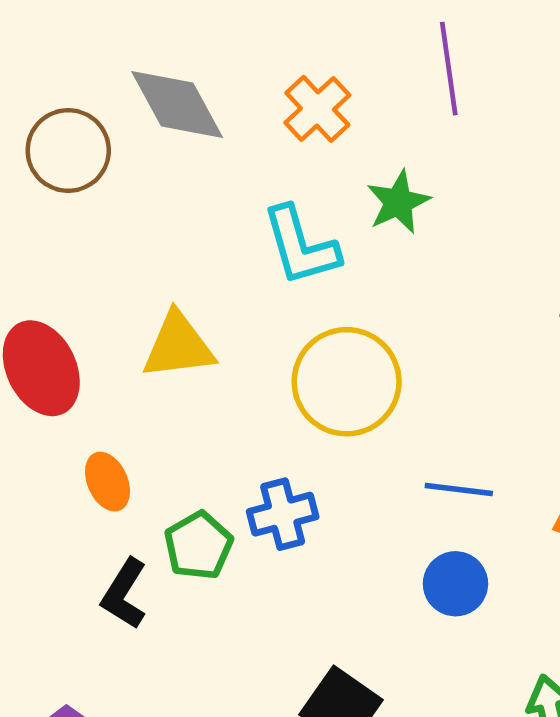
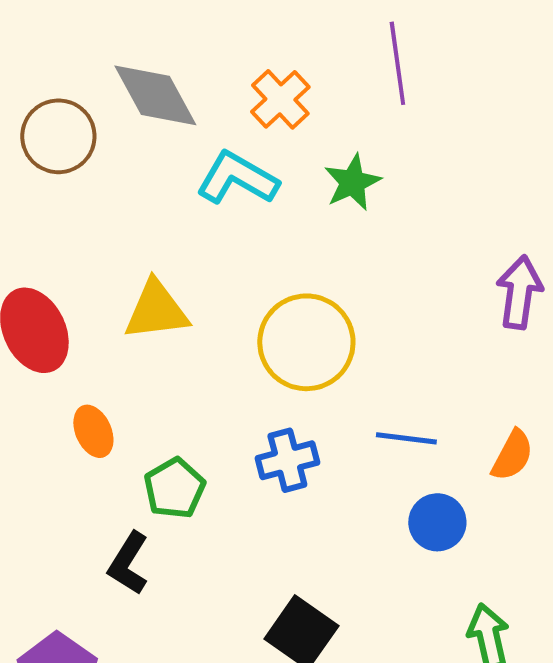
cyan L-shape: (301, 246) -> (237, 178), moved, turned 136
blue cross: (283, 514) -> (287, 460), moved
blue circle: (455, 584) -> (437, 522), moved
black L-shape: (124, 594) -> (128, 563), moved

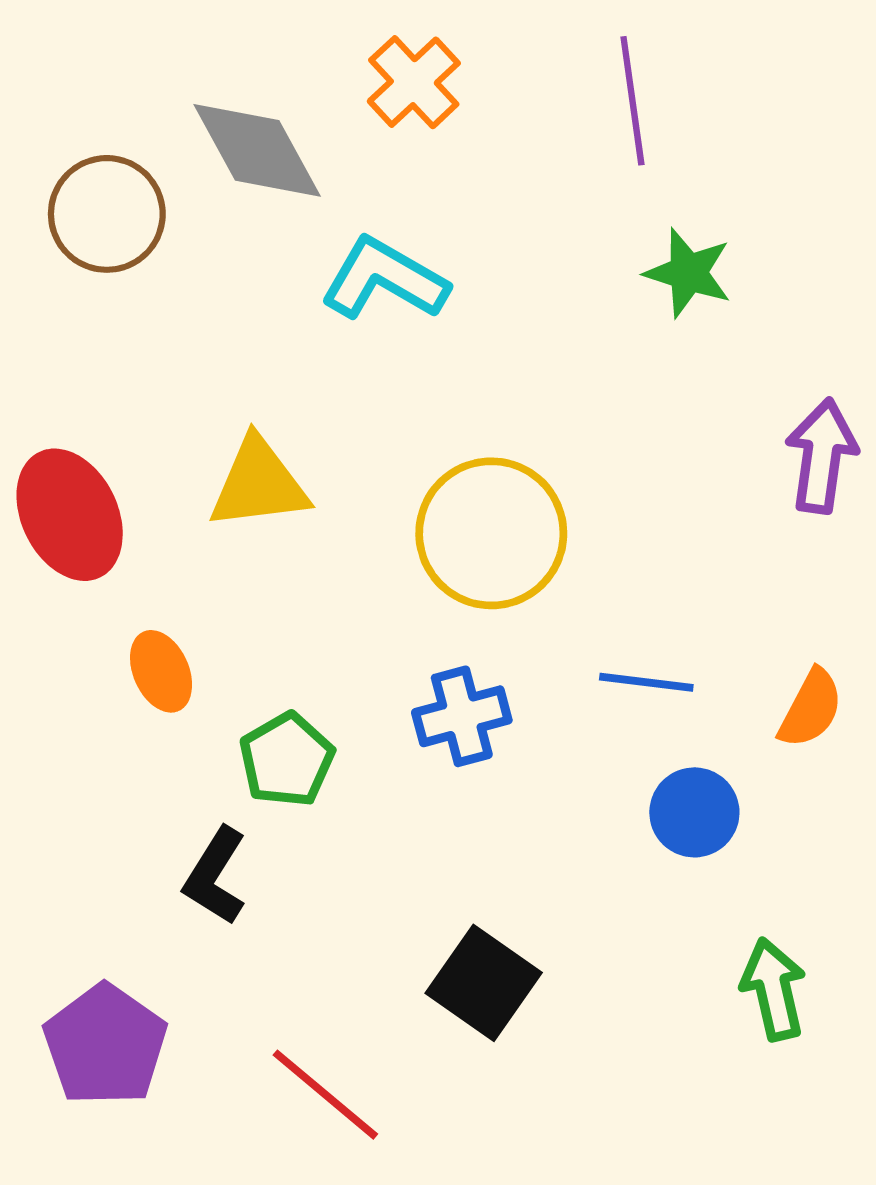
orange cross: (280, 99) -> (414, 82), moved
green star: (352, 182) -> (688, 273), moved, turned -30

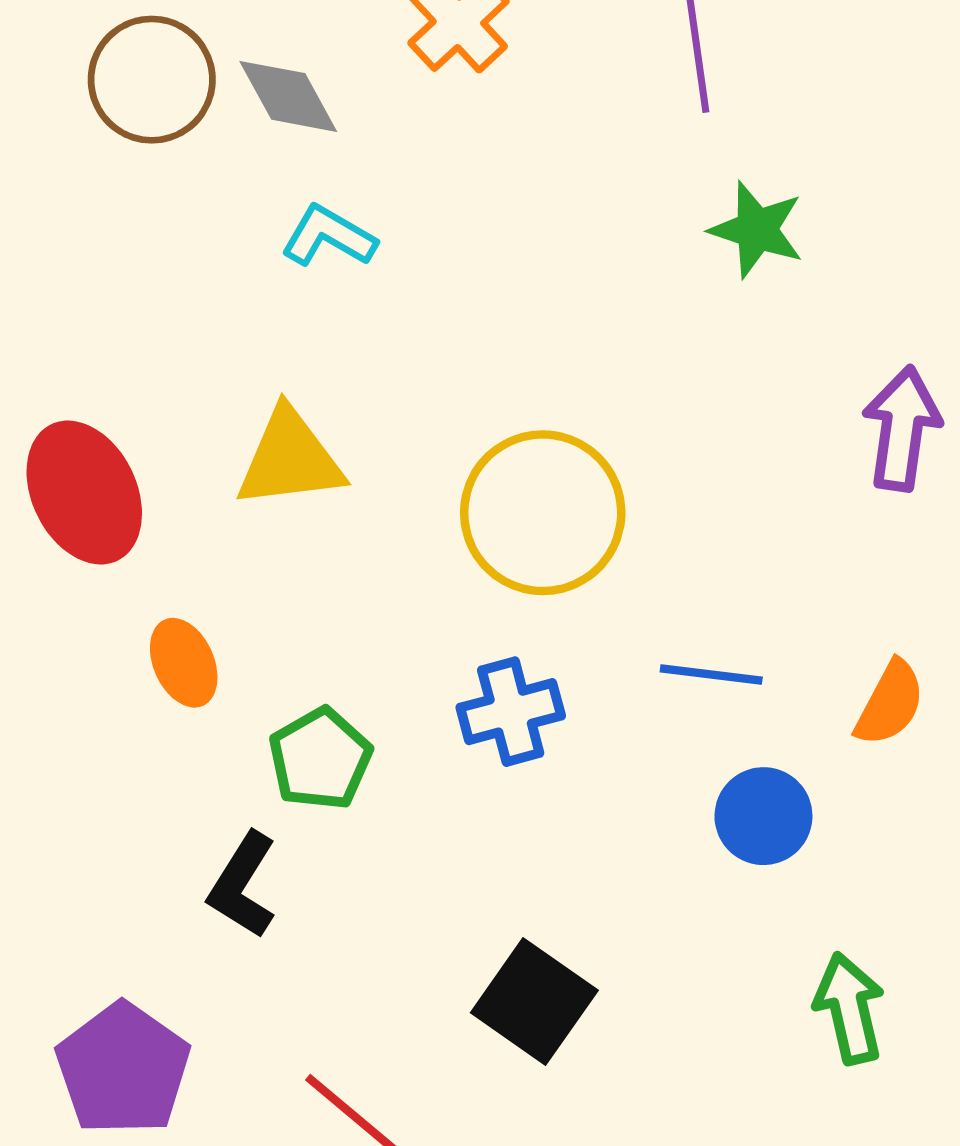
gray diamond: (257, 150) -> (288, 96), size x0.7
brown circle: (107, 214) -> (152, 80), moved
cyan L-shape: (384, 279) -> (329, 236), moved, size x0.7

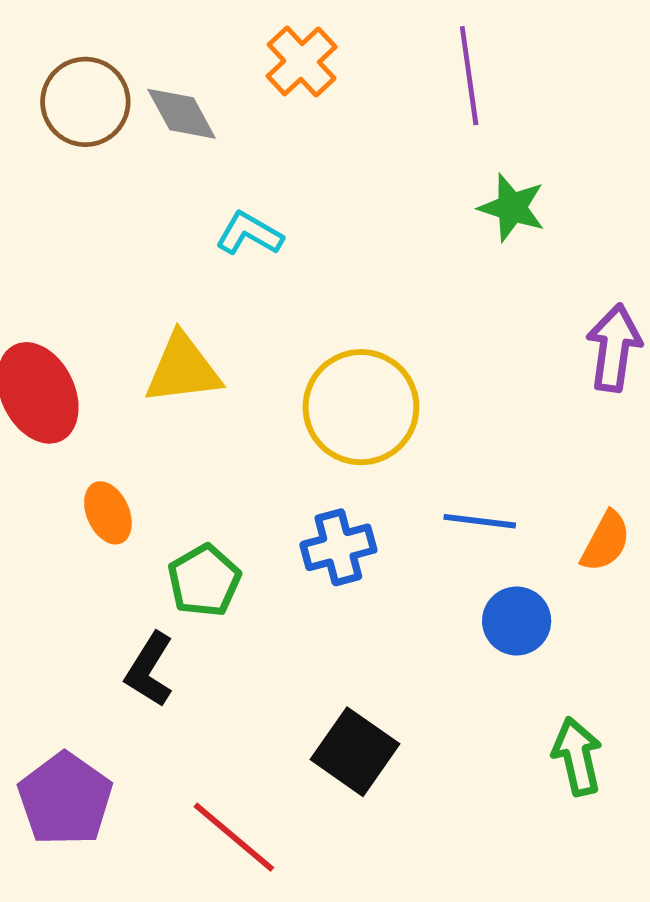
cyan L-shape: (329, 236) -> (249, 234), moved

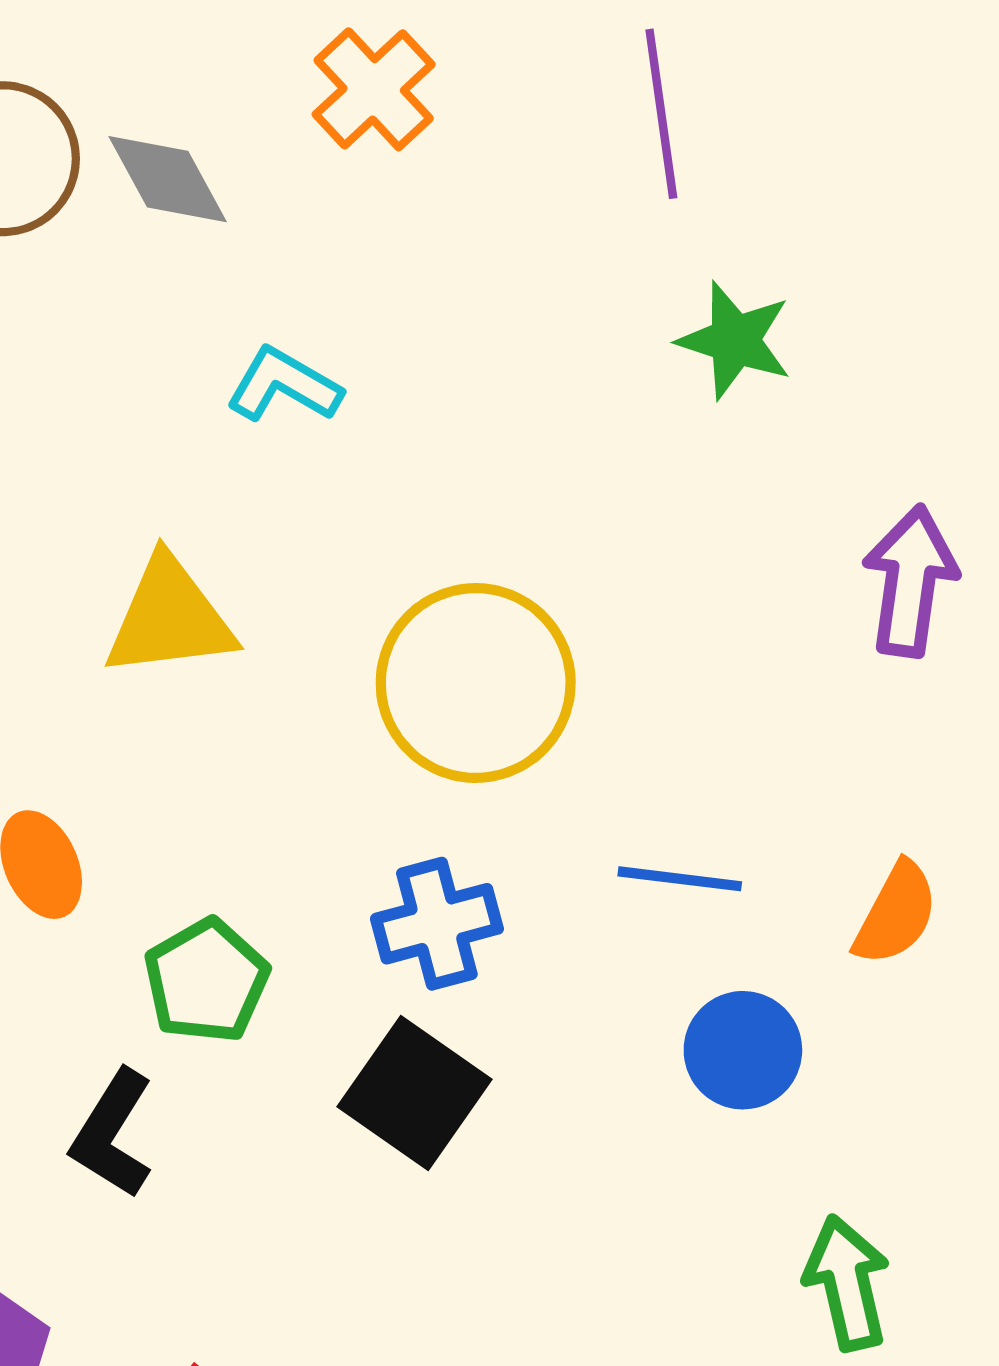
black square: (355, 752) -> (414, 1093), moved

